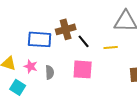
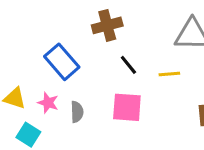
brown cross: (66, 29) -> (107, 25), moved
blue rectangle: (40, 39) -> (62, 62), turned 45

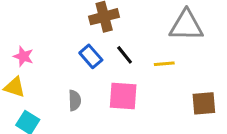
blue rectangle: (62, 62) -> (91, 56), moved, size x0.7
pink star: (48, 103) -> (23, 56), moved

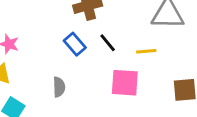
pink square: (123, 96) -> (125, 83), moved

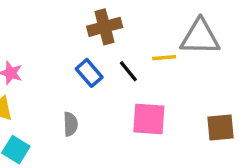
yellow line: (146, 51) -> (164, 58), moved

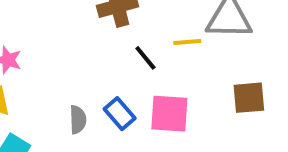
blue rectangle: (89, 73) -> (120, 114), moved
brown square: (220, 128) -> (249, 98), moved

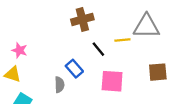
blue rectangle: (120, 114) -> (74, 69), moved

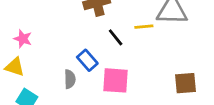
brown square: (158, 72) -> (185, 83), moved
pink square: (112, 81) -> (116, 80), moved

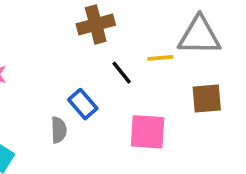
pink square: (116, 80) -> (148, 132), moved
brown square: (185, 83) -> (207, 99), moved

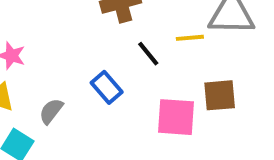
brown square: (207, 99) -> (220, 95), moved
gray semicircle: (59, 130) -> (51, 111), moved, turned -140

